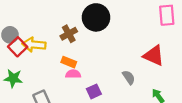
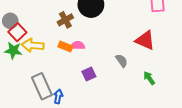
yellow arrow: (34, 45) -> (33, 45), moved
pink semicircle: (73, 74) -> (78, 45), moved
green star: (13, 78) -> (13, 50), moved

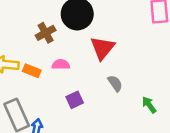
red triangle: (145, 40) -> (102, 48), moved, turned 45
orange rectangle: (65, 46) -> (32, 71), moved

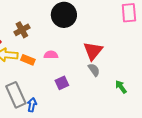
brown cross: (46, 33) -> (22, 30), moved
red triangle: (102, 48) -> (93, 51), moved

